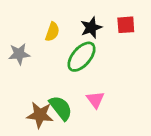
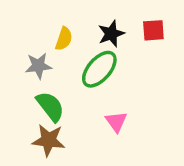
gray star: (19, 54) -> (38, 66), moved
green semicircle: (61, 108) -> (50, 106), moved

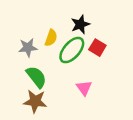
red square: (153, 30) -> (97, 48), moved, turned 35
yellow semicircle: (64, 39) -> (51, 38), moved

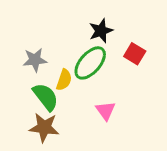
yellow semicircle: (51, 38) -> (64, 80), moved
red square: (97, 48) -> (135, 54), moved

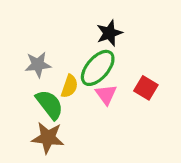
red square: (135, 54) -> (146, 88), moved
pink triangle: (106, 111) -> (106, 95), moved

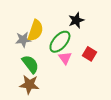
black star: (109, 33) -> (76, 20), moved
yellow semicircle: (69, 86) -> (35, 30), moved, size x1.5

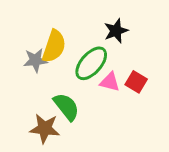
pink triangle: (65, 58) -> (110, 82), moved, turned -40
green semicircle: (30, 64) -> (66, 107), moved

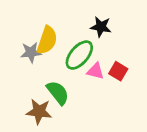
black star: (116, 31) -> (101, 27), turned 30

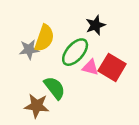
black star: (101, 27) -> (95, 25), turned -30
red square: (118, 71) -> (112, 67), size x1.5

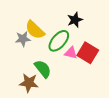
yellow semicircle: (44, 38) -> (35, 30), turned 115

